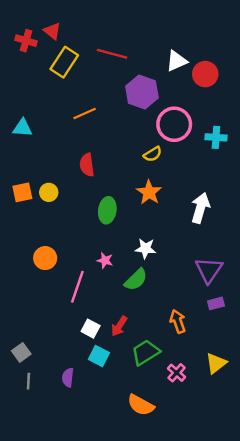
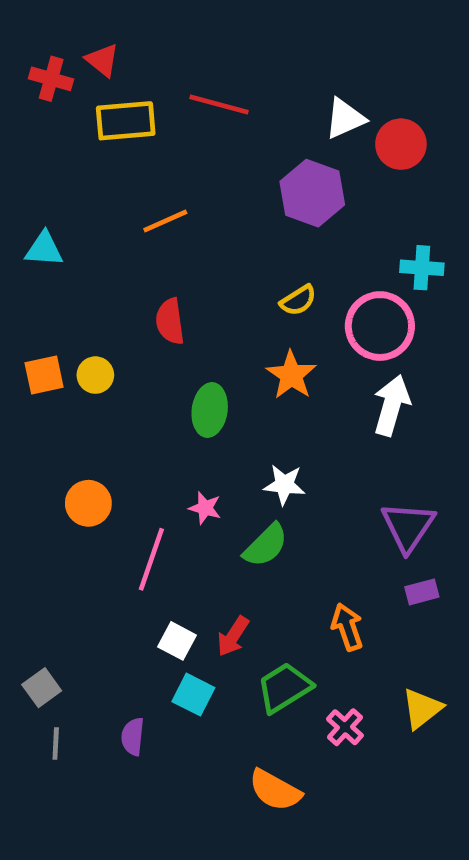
yellow rectangle: (64, 62) -> (126, 121), turned 52
purple hexagon: (142, 92) -> (312, 193), moved
pink circle: (174, 124) -> (380, 326), moved

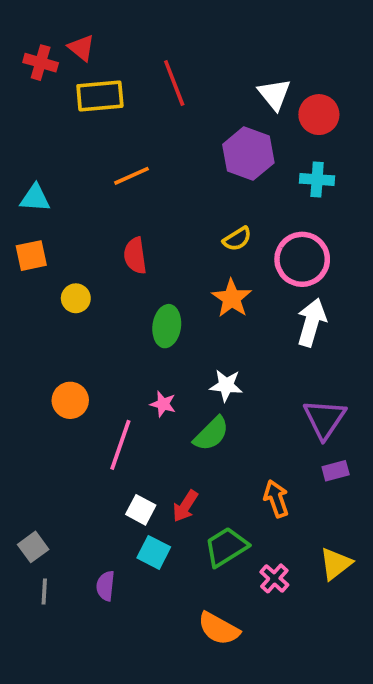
red line: (219, 104) -> (174, 83), turned 54
white triangle: (345, 118) -> (274, 94), turned -45
cyan cross: (422, 268) -> (317, 180), moved
orange square: (44, 375) -> (31, 256), moved

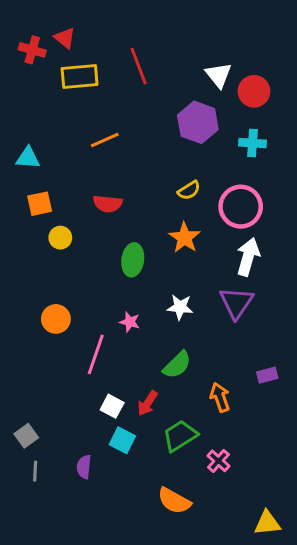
orange square: (31, 256) -> (40, 204), moved
red semicircle: (135, 256) -> (108, 204), turned -76
purple triangle: (324, 419) -> (236, 303), moved
green semicircle: (211, 434) -> (177, 365), moved
yellow triangle: (336, 564) -> (267, 523), moved, turned 32

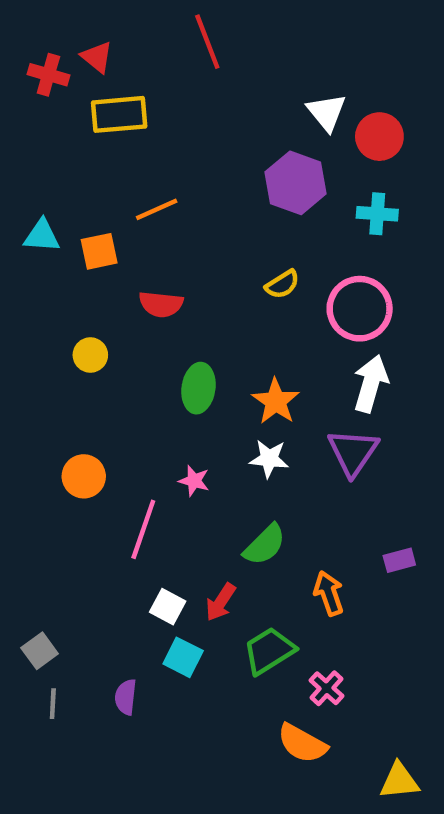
red line: (139, 66) -> (207, 42), moved
orange square: (40, 204) -> (99, 251), moved
orange star: (184, 238) -> (276, 401), moved
orange semicircle: (174, 501) -> (302, 743), moved

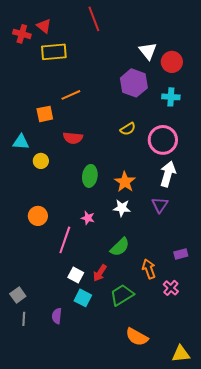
cyan triangle: (42, 236) -> (21, 142), moved
purple triangle: (353, 452) -> (160, 205), size x0.7
pink cross: (326, 688) -> (171, 288), moved

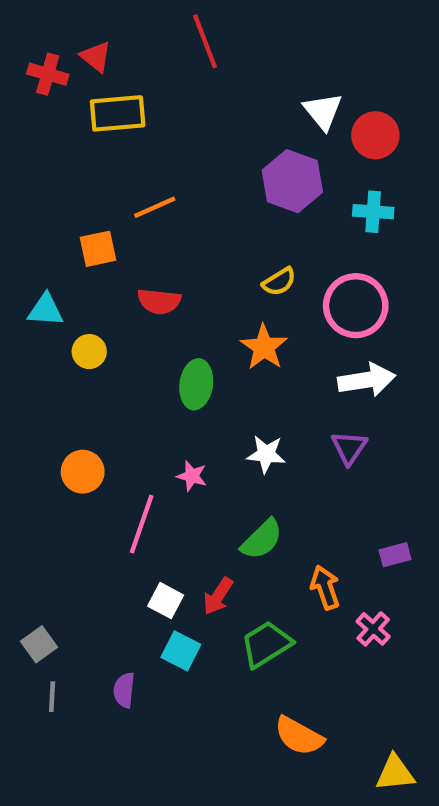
white arrow: (168, 174) -> (367, 380), turned 65
orange star: (125, 182) -> (264, 347), moved

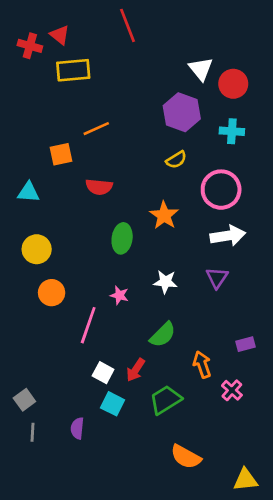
yellow semicircle: (279, 282) -> (176, 160), moved
yellow circle: (89, 352) -> (37, 249), moved, size x1.4

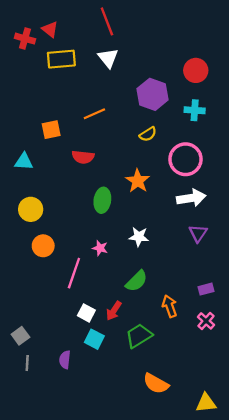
white triangle: (201, 69) -> (108, 58), moved
orange line: (96, 129) -> (94, 114), moved
purple triangle: (217, 278) -> (198, 233), moved
pink cross: (232, 390) -> (206, 321), moved

